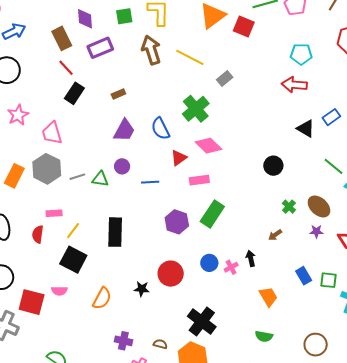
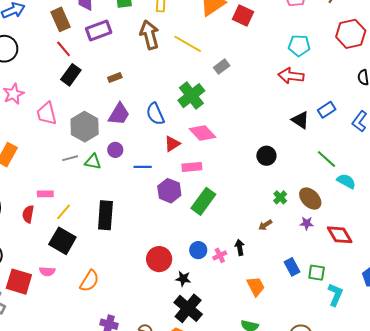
gray hexagon: (47, 169) -> (85, 127), moved
purple hexagon: (177, 222) -> (169, 191), moved
black star: (142, 289) -> (183, 279), moved

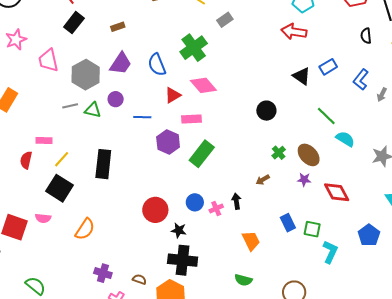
black cross: (188, 308) -> (183, 260), turned -36

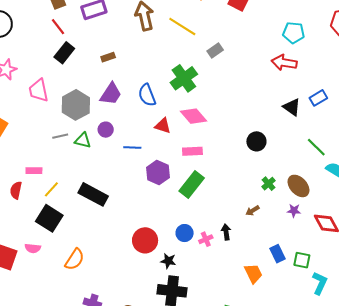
red triangle: (173, 95) -> (163, 126), turned 48
pink rectangle: (192, 119) -> (192, 151), moved
black rectangle: (103, 164) -> (93, 194), turned -68
orange trapezoid: (251, 241) -> (253, 273), moved

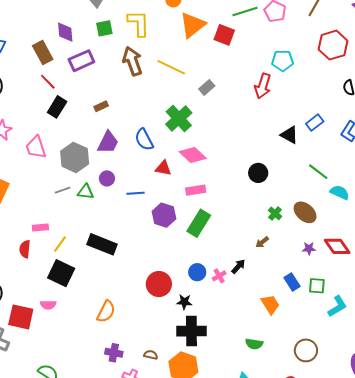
red arrow: (284, 63) -> (263, 86), moved, turned -75
purple star: (294, 211) -> (309, 248), moved
black arrow: (226, 232) -> (238, 266), turned 56
orange semicircle: (75, 259) -> (106, 311), moved
cyan L-shape: (320, 283) -> (337, 306), turned 40

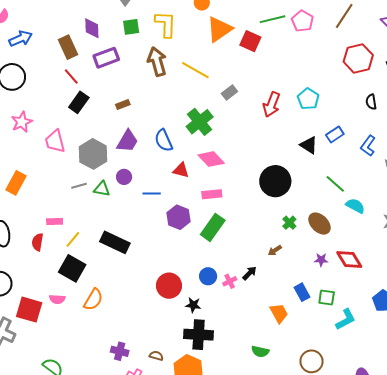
cyan pentagon: (283, 61) -> (308, 99), moved, turned 30
red arrow: (263, 86) -> (271, 104), moved
black circle: (258, 173) -> (275, 181), size x1.6
orange semicircle: (106, 311) -> (93, 300), moved

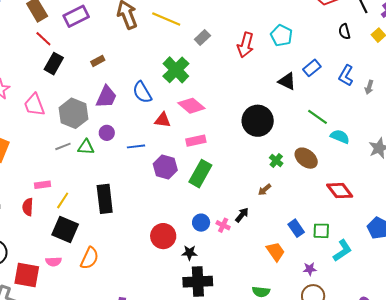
black rectangle: (115, 242) -> (105, 199), turned 64
purple star: (321, 260) -> (310, 269), moved
pink cross: (230, 281) -> (223, 225), turned -32

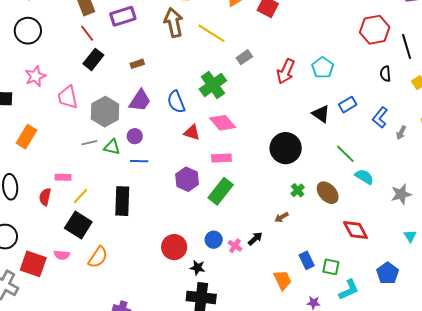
blue line: (136, 146) -> (139, 161), moved

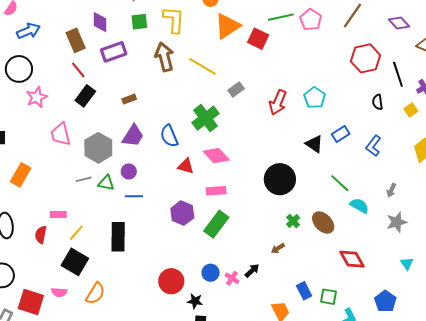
pink star: (35, 76) -> (37, 97), moved
gray arrow: (401, 133) -> (391, 190), moved

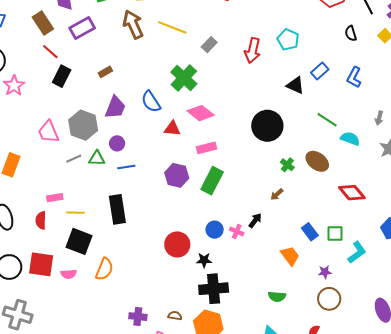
pink trapezoid: (61, 134) -> (48, 132), moved
yellow line: (76, 233) -> (76, 213), turned 60
red square: (31, 302) -> (41, 264), moved

